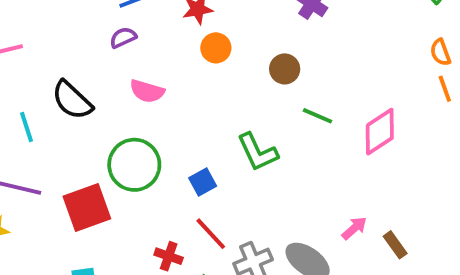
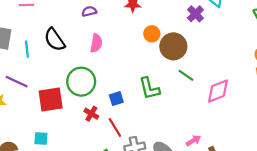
orange circle: (216, 48) -> (152, 34), moved
brown circle: (285, 69) -> (173, 46), size x1.6
pink semicircle: (147, 91) -> (96, 43), turned -108
red cross: (169, 256) -> (91, 114), moved

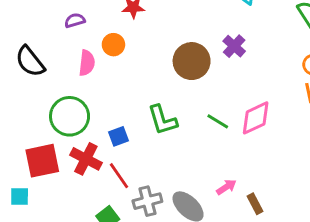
purple cross: (195, 14) -> (234, 46), moved
orange circle: (152, 34) -> (113, 45), moved
green line: (186, 75) -> (218, 121), moved
red square: (51, 100) -> (42, 161), moved
red cross: (91, 114) -> (86, 159), size x1.5

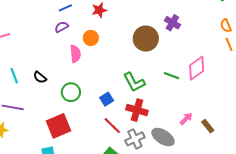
black semicircle: (30, 62) -> (40, 77), moved, size x0.6
green circle: (70, 116) -> (71, 92), size x0.7
red cross: (86, 159) -> (137, 110), moved

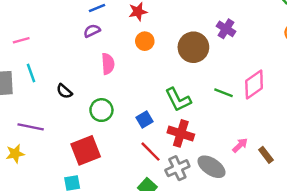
orange circle: (91, 38) -> (145, 41), moved
cyan line: (14, 76) -> (31, 73), moved

